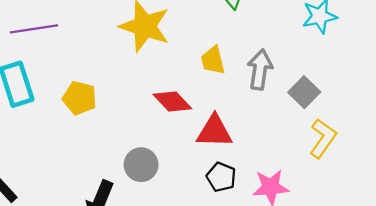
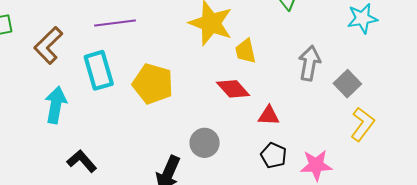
yellow trapezoid: (213, 60) -> (245, 51), moved
yellow pentagon: (80, 98) -> (153, 84), size x1.4
red triangle: (214, 131) -> (269, 116), size x0.7

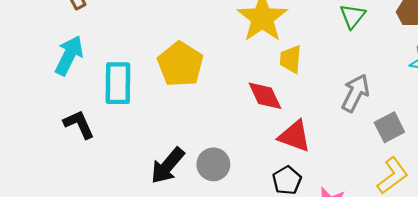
cyan rectangle: (99, 70) -> (118, 83), moved
red triangle: (269, 116) -> (295, 136), size x1.4
gray circle: (205, 143) -> (213, 164), moved

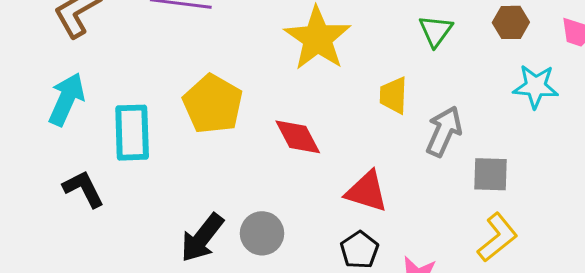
yellow trapezoid: (291, 59) -> (393, 95), moved
red diamond: (265, 96) -> (298, 137), moved
gray square: (389, 127) -> (490, 174), turned 32

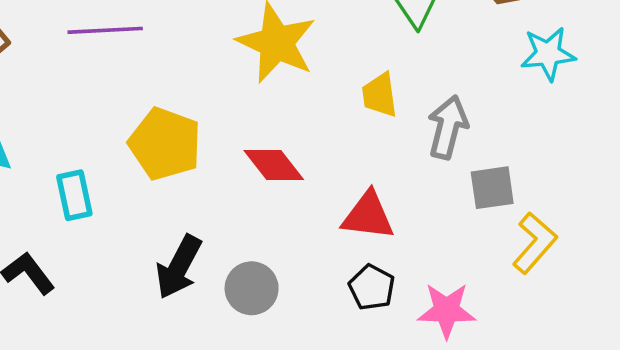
cyan rectangle: (132, 133) -> (74, 195), size x0.7
gray square: (490, 174) -> (492, 188), moved
black arrow: (202, 238) -> (179, 267), moved

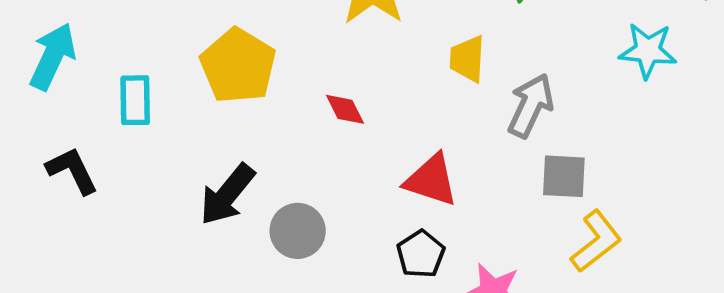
red diamond: (274, 165) -> (345, 109), size x0.7

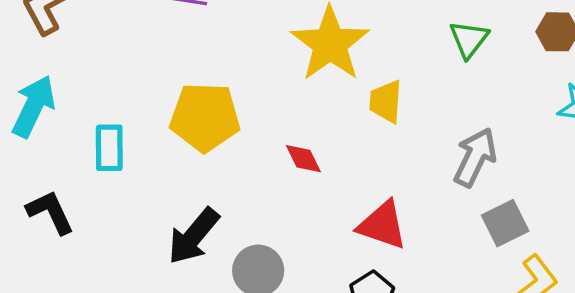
yellow trapezoid: (467, 59) -> (386, 101), moved
yellow pentagon: (238, 66) -> (205, 117), turned -30
gray square: (564, 176) -> (505, 223), turned -30

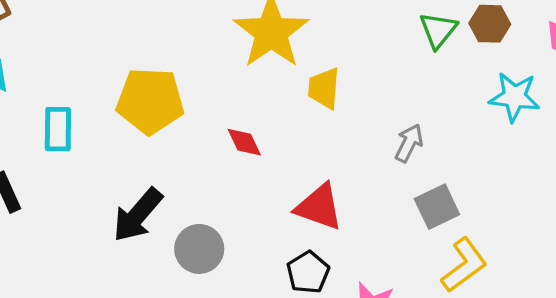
green triangle: (469, 39) -> (438, 30), moved
gray arrow: (475, 157) -> (409, 143), size x0.7

